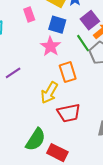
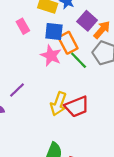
green line: (83, 43) -> (79, 60), moved
orange rectangle: (68, 72) -> (68, 43), moved
red trapezoid: (69, 113) -> (77, 107), moved

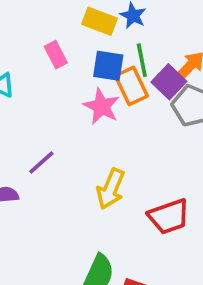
purple square: (87, 21) -> (169, 82), moved
green line: (79, 60) -> (142, 60), moved, turned 30
red trapezoid: (77, 107) -> (169, 216), moved

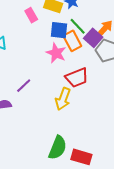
pink rectangle: (56, 55) -> (31, 15), moved
green line: (142, 60) -> (78, 26), turned -30
red trapezoid: (169, 216) -> (77, 78), moved

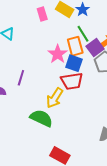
blue square: (59, 30) -> (74, 63), moved
purple line: (24, 86) -> (21, 78), turned -42
green semicircle: (58, 148) -> (41, 118), moved, turned -100

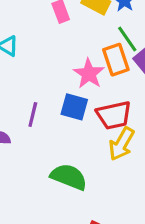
blue square: (74, 63) -> (74, 107), moved
yellow arrow: (55, 98) -> (122, 144), moved

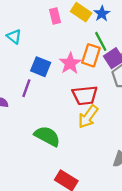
orange rectangle: (116, 60) -> (91, 55), turned 30
blue square: (74, 107) -> (41, 67), moved

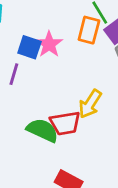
pink star: (70, 63) -> (49, 44), moved
red trapezoid: (85, 95) -> (65, 123), moved

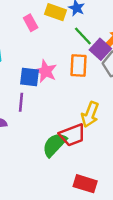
orange rectangle: (89, 30) -> (79, 66), moved
green semicircle: (42, 130) -> (54, 145), turned -60

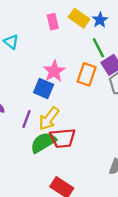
blue square: (30, 77) -> (44, 88), moved
purple line: (21, 102) -> (26, 119), moved
yellow arrow: (90, 114) -> (49, 119), moved

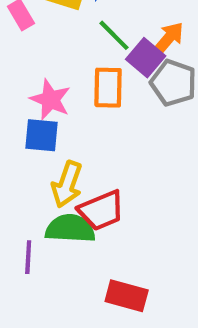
purple line: (26, 119) -> (28, 257), moved
green semicircle: (43, 142) -> (70, 229), turned 52

